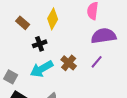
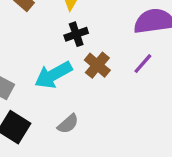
black cross: (40, 44) -> (76, 34), moved

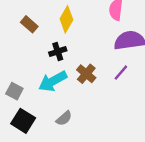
black cross: (76, 34) -> (58, 52), moved

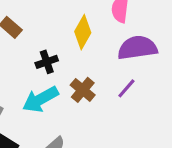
yellow diamond: (66, 19) -> (83, 32), moved

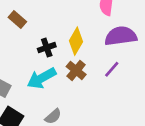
yellow diamond: (83, 32) -> (76, 41), moved

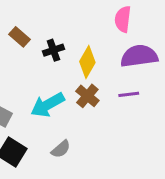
black cross: (47, 48) -> (53, 50), moved
purple line: (112, 69) -> (129, 94), turned 42

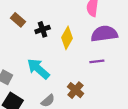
brown cross: (87, 96) -> (75, 90), moved
cyan arrow: (48, 105) -> (38, 69), turned 70

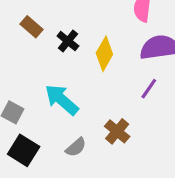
black cross: (43, 29) -> (68, 41), turned -32
purple line: (97, 61) -> (149, 89), turned -48

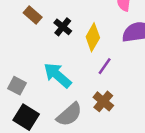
purple line: (149, 89) -> (105, 66), moved
gray semicircle: (76, 147) -> (69, 114), size x1.5

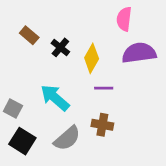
purple line: (105, 66) -> (104, 88), turned 54
brown cross: (103, 101) -> (102, 125), turned -30

